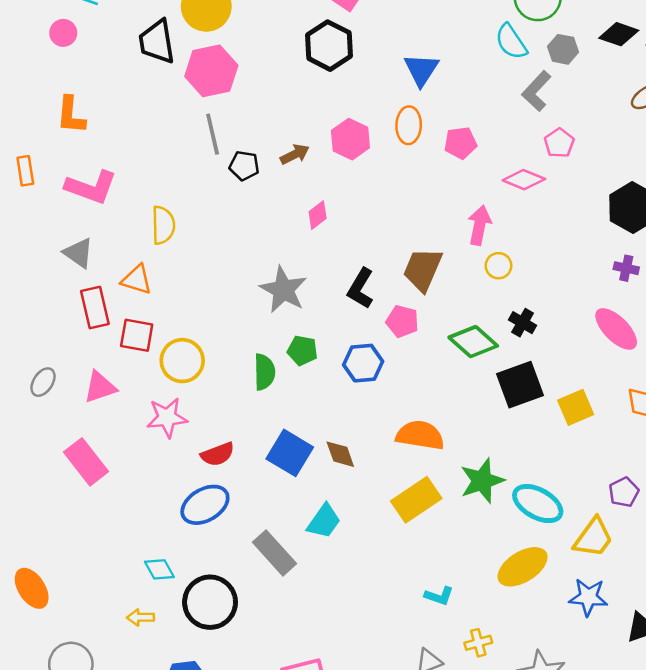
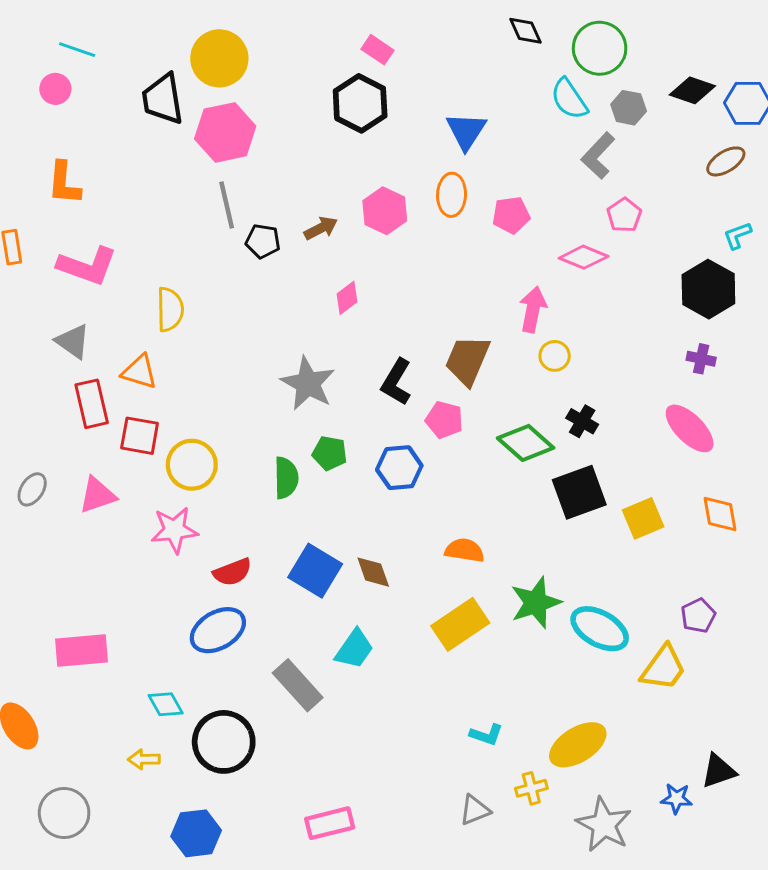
orange semicircle: (420, 435) -> (465, 550), size x0.7
pink rectangle: (86, 462) -> (81, 650), moved, turned -57
yellow ellipse: (523, 567) -> (578, 745), moved
blue star: (588, 597) -> (676, 798), moved, size x0.7

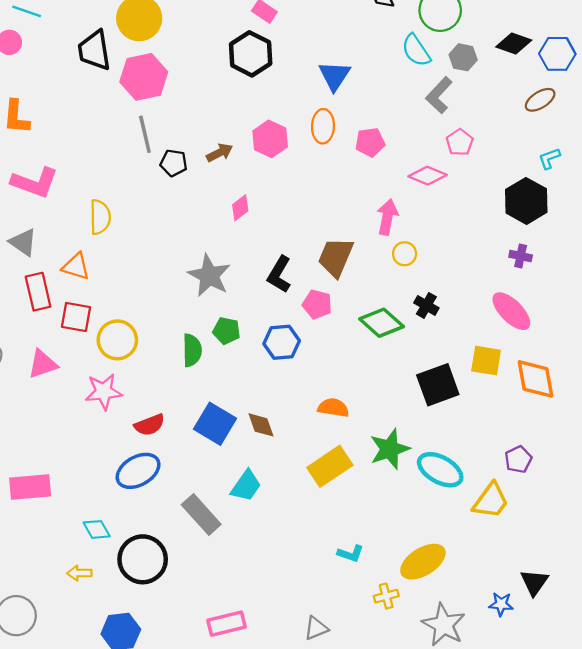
black square: (579, 492) -> (438, 385), moved
orange diamond: (720, 514) -> (536, 379), size x1.4
yellow square: (643, 518) -> (486, 361), moved, turned 32
black triangle: (719, 771) -> (534, 582), turned -36
gray triangle: (475, 810) -> (316, 628), moved

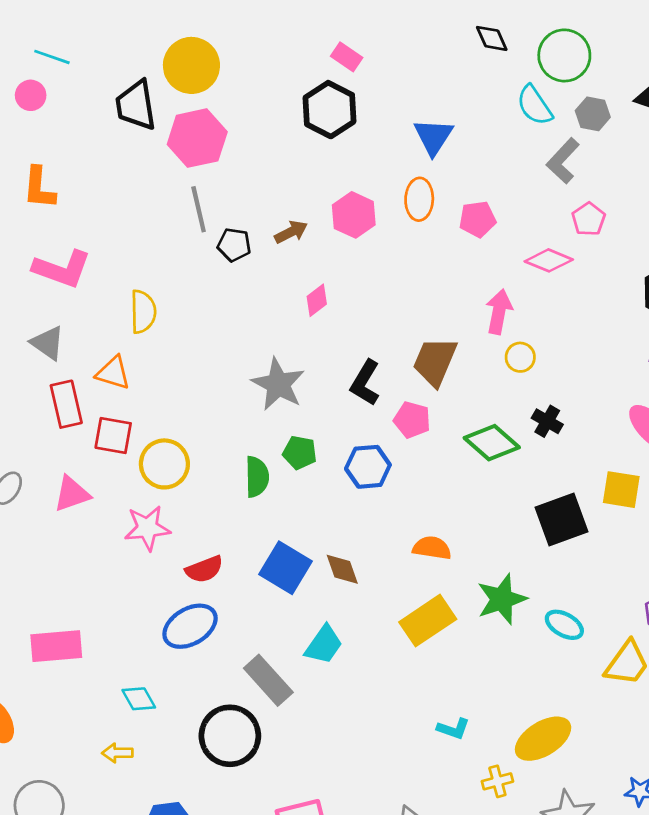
cyan ellipse: (440, 470) -> (564, 625), size x0.7
black circle: (143, 559) -> (230, 736), moved

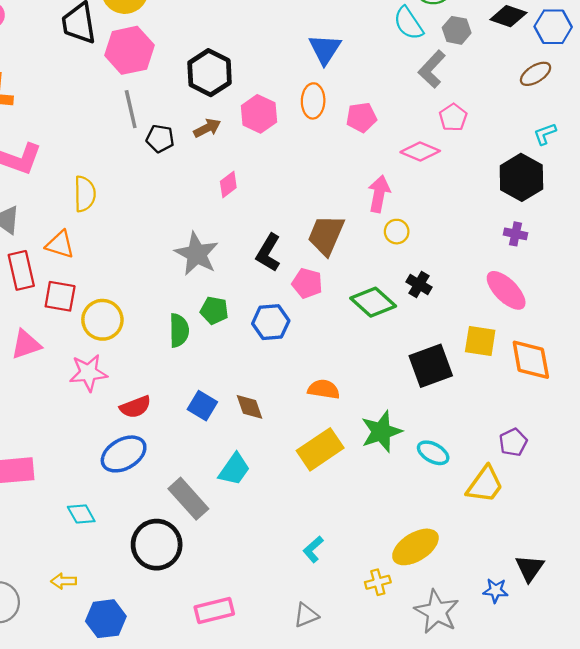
black hexagon: (330, 110) -> (210, 73), moved
blue square: (285, 568) -> (202, 406), size x0.7
cyan L-shape: (453, 729) -> (313, 549), moved, turned 120
yellow arrow: (117, 753) -> (64, 581), moved

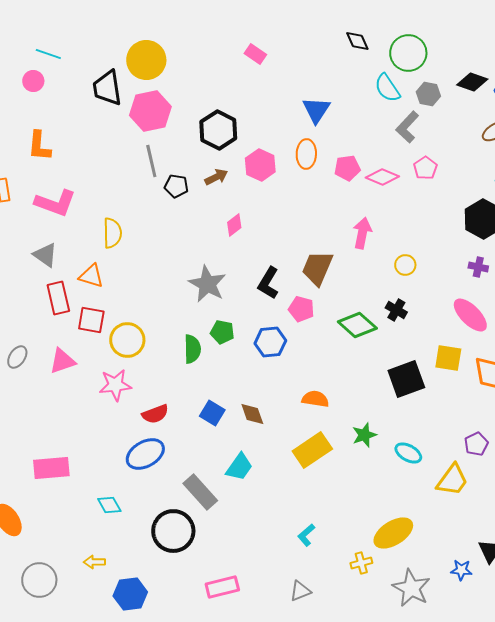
pink diamond: (420, 152) -> (382, 177), moved
yellow circle: (397, 232) -> (405, 265), moved
green star: (381, 432) -> (364, 435), size x0.7

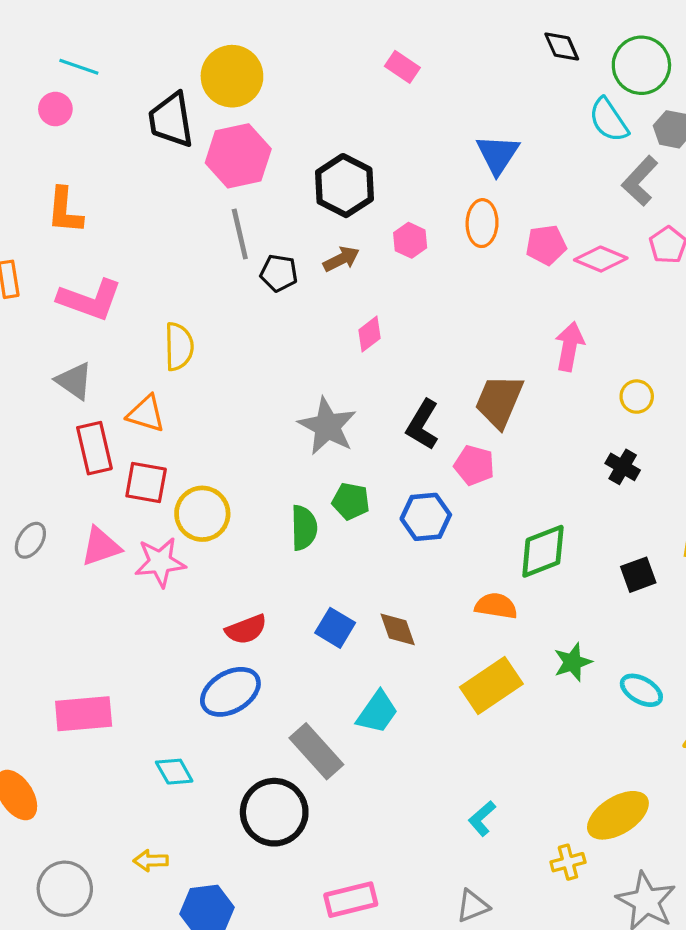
pink hexagon: (260, 165) -> (410, 240), size x0.7
green diamond: (357, 325) -> (543, 551), moved, turned -63
black square: (406, 379) -> (638, 575), size x0.6
pink star: (115, 385) -> (160, 562), moved

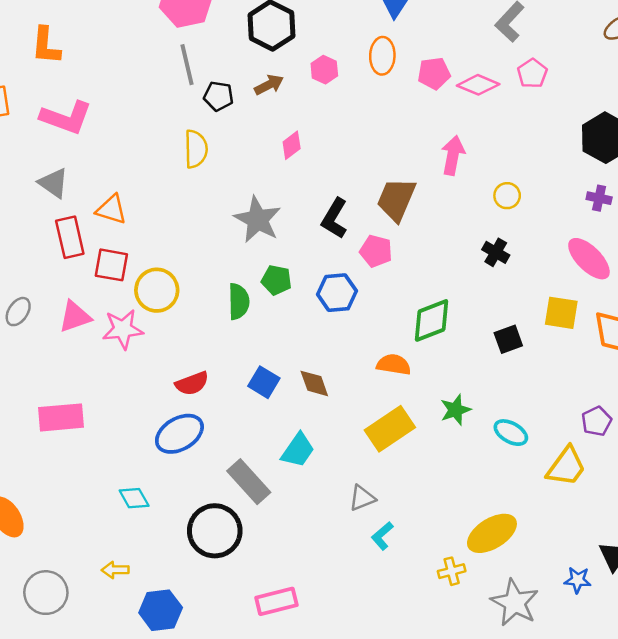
yellow semicircle: (179, 347) -> (196, 149), moved
pink rectangle: (84, 714) -> (61, 417), moved
gray triangle: (473, 906) -> (362, 498), moved

